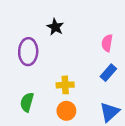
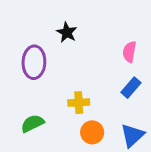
green semicircle: (27, 102) -> (32, 123), turned 48
orange circle: (66, 111) -> (92, 132), moved

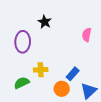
blue rectangle: (131, 88) -> (73, 74), moved
yellow cross: (79, 103) -> (41, 70), moved

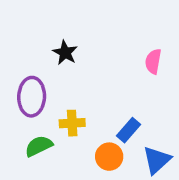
black star: (45, 22) -> (65, 53), moved
purple ellipse: (23, 42) -> (32, 97), moved

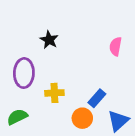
green semicircle: (39, 146) -> (17, 117), moved

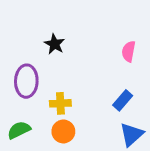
blue rectangle: (97, 98) -> (123, 100), moved
orange circle: (82, 118) -> (63, 131), moved

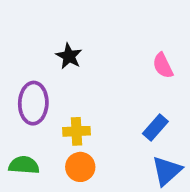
pink semicircle: (129, 51) -> (163, 66), turned -36
green semicircle: (19, 130) -> (24, 165), turned 30

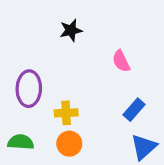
black star: (69, 56) -> (71, 30), moved, turned 30
pink semicircle: (163, 66) -> (121, 61), moved

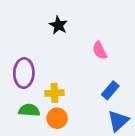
black star: (71, 30) -> (58, 25), turned -30
green semicircle: (21, 142) -> (29, 110), moved

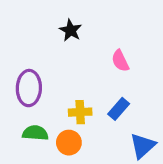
blue rectangle: (110, 90) -> (119, 109), moved
yellow cross: (54, 93) -> (80, 112), moved

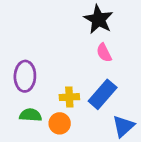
black star: (71, 30) -> (98, 19), moved, size x1.5
blue rectangle: (119, 109) -> (103, 94), size x1.5

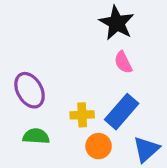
purple ellipse: (25, 76) -> (30, 90), turned -32
orange circle: (60, 123) -> (99, 146), moved

